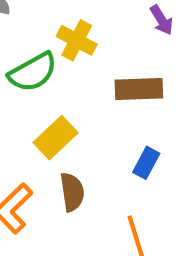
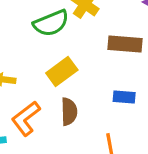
blue rectangle: (146, 163) -> (124, 97), turned 60

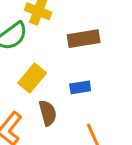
blue rectangle: (124, 97) -> (80, 87), moved

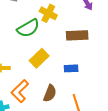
brown semicircle: (48, 113) -> (50, 93), moved, turned 30

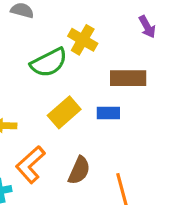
blue rectangle: (71, 68) -> (108, 113), moved

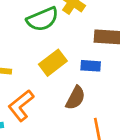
brown semicircle: (79, 170) -> (76, 98), moved

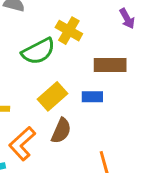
brown semicircle: (76, 98) -> (61, 131), moved

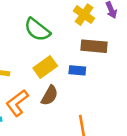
yellow cross: (69, 31) -> (84, 15), moved
green semicircle: (38, 51) -> (37, 30), turned 60

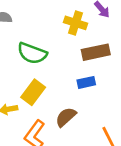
yellow rectangle: (45, 67) -> (33, 92), moved
brown semicircle: (50, 95) -> (66, 117), turned -144

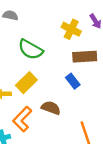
blue rectangle: (86, 82) -> (73, 81), turned 56
brown semicircle: (66, 117) -> (51, 108), turned 54

